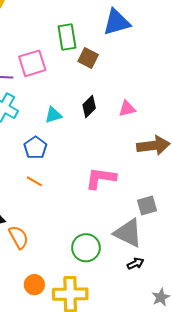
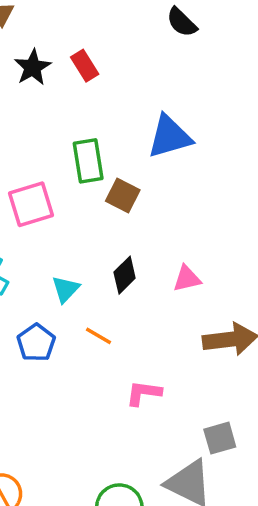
cyan triangle: (53, 115) -> (66, 289), turned -30
pink L-shape: (101, 178) -> (144, 393), size x0.7
orange line: (34, 181) -> (99, 336), moved

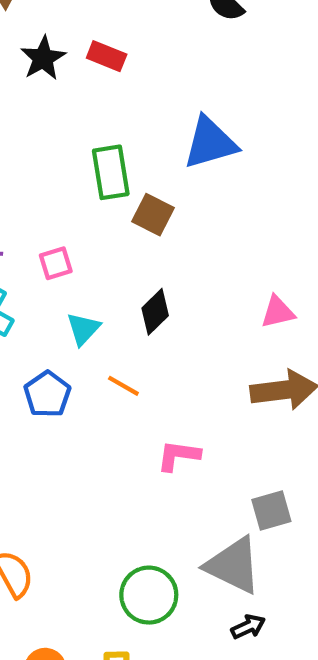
red rectangle: (85, 66) -> (107, 56), turned -36
pink square: (31, 204) -> (56, 263), moved, size x0.6
pink triangle: (187, 279) -> (278, 312), moved

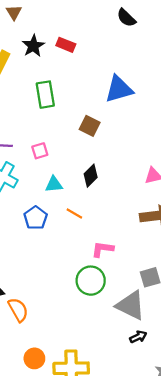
green rectangle: (111, 172) -> (45, 95), moved
cyan triangle: (83, 329) -> (54, 184), turned 42
green circle: (149, 595) -> (91, 281), moved

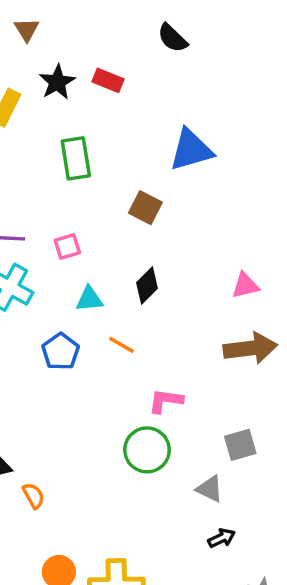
black semicircle: (126, 18) -> (172, 38), moved
gray triangle: (131, 305) -> (210, 489), size x0.6
orange semicircle: (18, 310) -> (33, 496), size x0.7

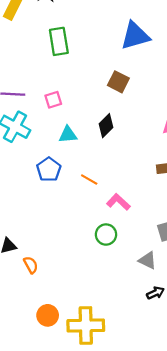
brown square: (145, 208) -> (118, 82), moved
orange line: (122, 345) -> (89, 179), moved
pink L-shape: (166, 401) -> (118, 202), turned 35
green circle: (147, 450) -> (106, 235), size x0.7

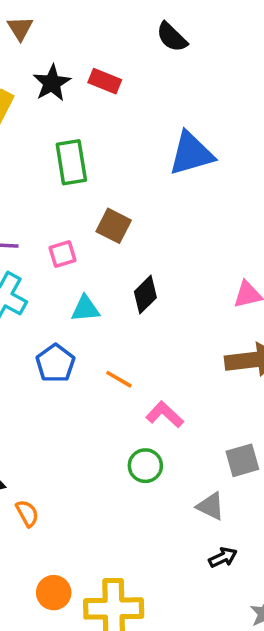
brown square: (118, 82) -> (114, 226), moved

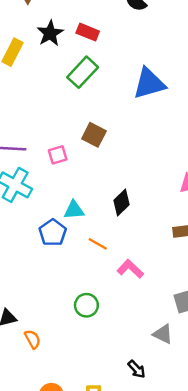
green rectangle: (71, 162) -> (83, 72), moved, turned 52
black diamond: (145, 295) -> (122, 202), moved
cyan triangle: (85, 309) -> (74, 210), moved
green circle: (145, 466) -> (86, 305), moved
black arrow: (223, 557) -> (137, 369), moved, turned 72

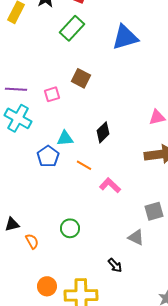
green circle: (86, 305) -> (70, 228), moved

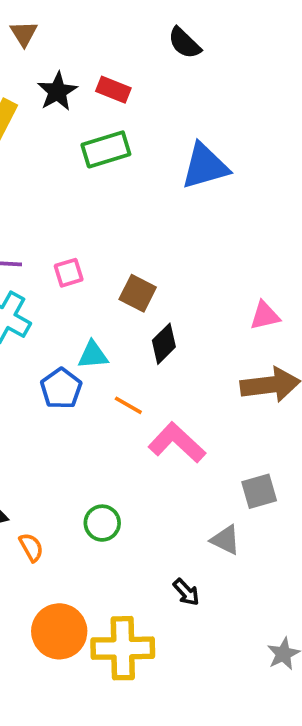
green rectangle: (72, 28) -> (106, 149), turned 30
brown square: (81, 78) -> (138, 293), moved
pink L-shape: (110, 185) -> (177, 443), size x1.4
orange circle: (47, 286) -> (59, 631), size x1.5

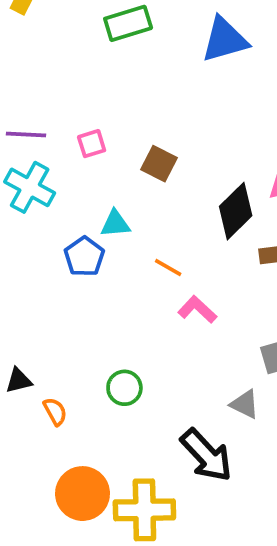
black diamond: (164, 344) -> (236, 211), moved, size x1.4
orange line: (128, 405) -> (168, 268), moved
pink L-shape: (177, 443) -> (197, 309), size x0.7
black arrow: (186, 592) -> (206, 455), size x2.0

